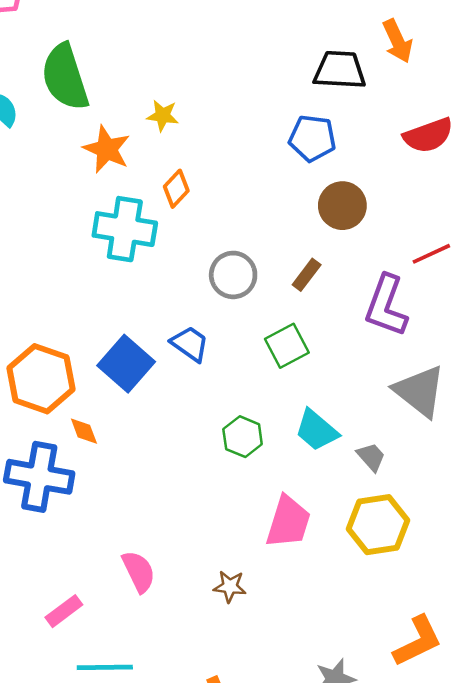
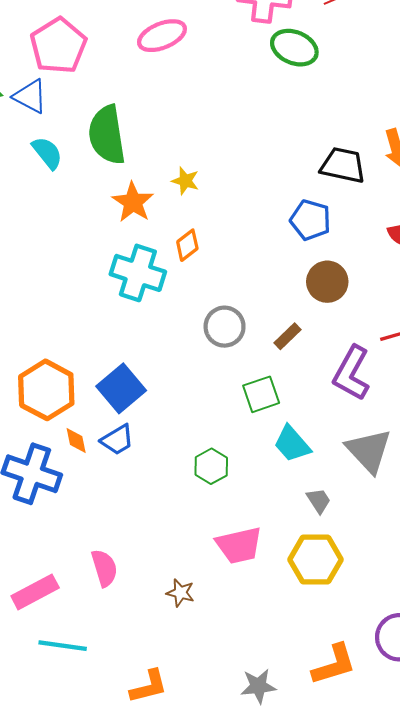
blue trapezoid: (190, 344) -> (117, 440), moved, turned 105
cyan trapezoid: (317, 430) -> (292, 444), moved
pink trapezoid: (288, 522) -> (239, 545), turned 51
pink rectangle: (64, 611) -> (35, 592), size x1.4

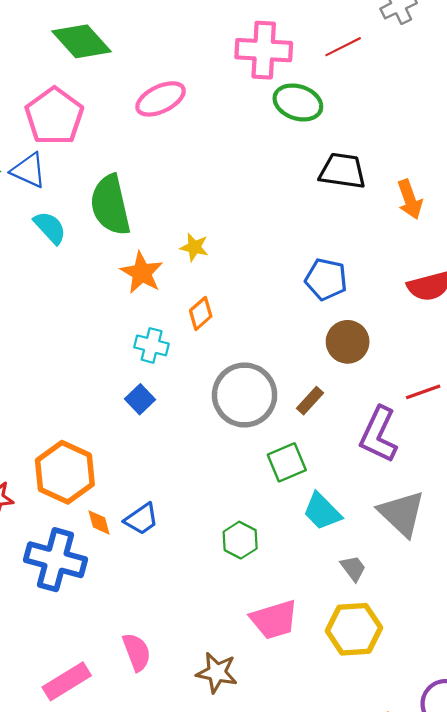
black trapezoid: (343, 165) -> (342, 171), moved
cyan cross: (138, 273) -> (152, 345), size x0.6
gray circle: (225, 327) -> (245, 395), size x1.5
blue square: (121, 388) -> (140, 399), moved, size x0.6
brown star: (180, 593) -> (217, 673), size x1.4

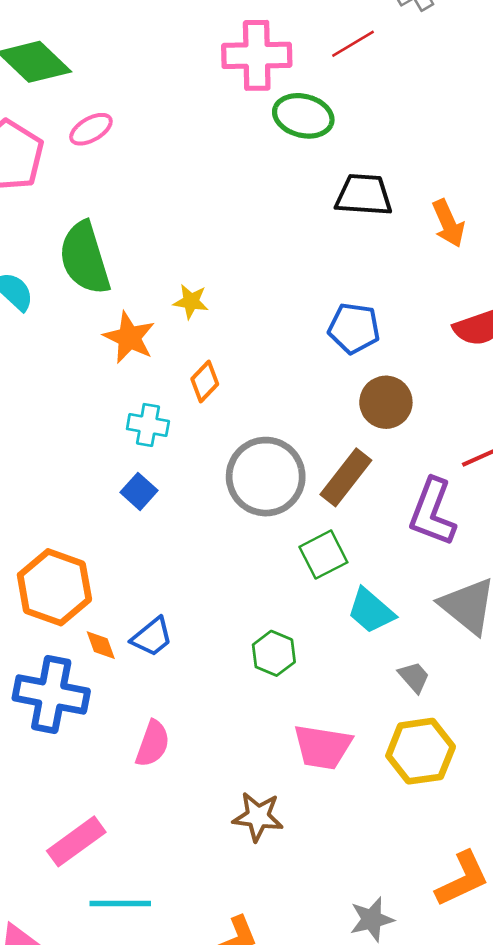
pink ellipse: (161, 99) -> (91, 129), moved, size x0.7
brown rectangle: (310, 401) -> (346, 477), size x1.6
pink trapezoid: (274, 620) -> (323, 747), turned 30
pink semicircle: (137, 652) -> (153, 744), moved, turned 45

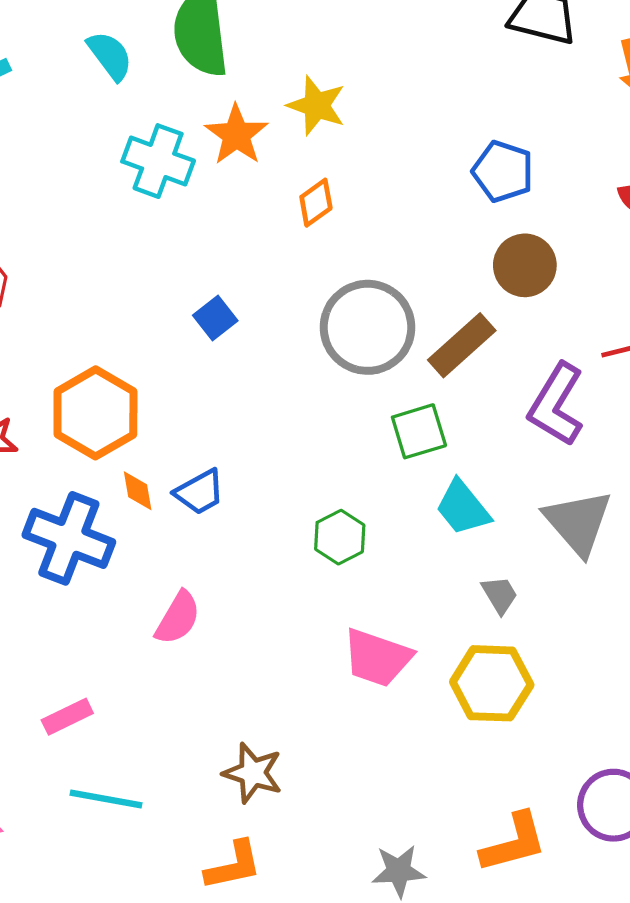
yellow star: (191, 302) -> (317, 106), size x1.4
cyan cross: (148, 425) -> (158, 161), moved, size x1.4
brown star: (258, 817) -> (253, 773), moved
pink rectangle: (76, 841) -> (67, 717), size x0.7

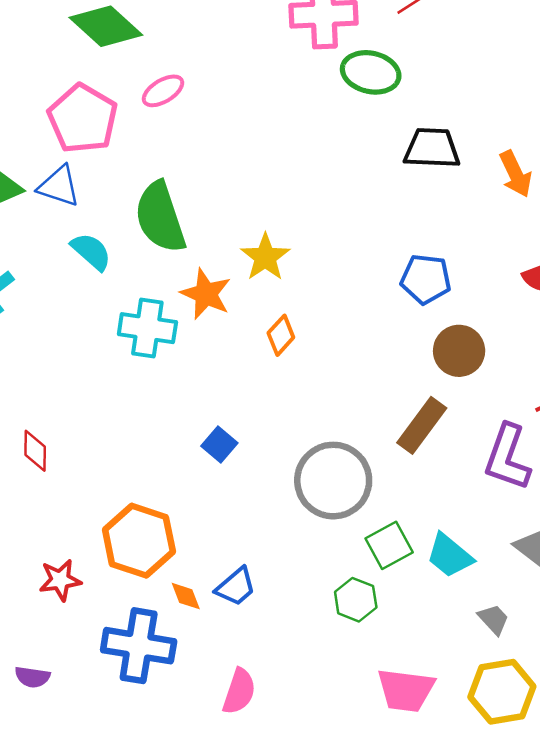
yellow star: (317, 106) -> (265, 257), turned 30
gray circle: (368, 327) -> (333, 481), moved
green square: (419, 431) -> (389, 545), moved

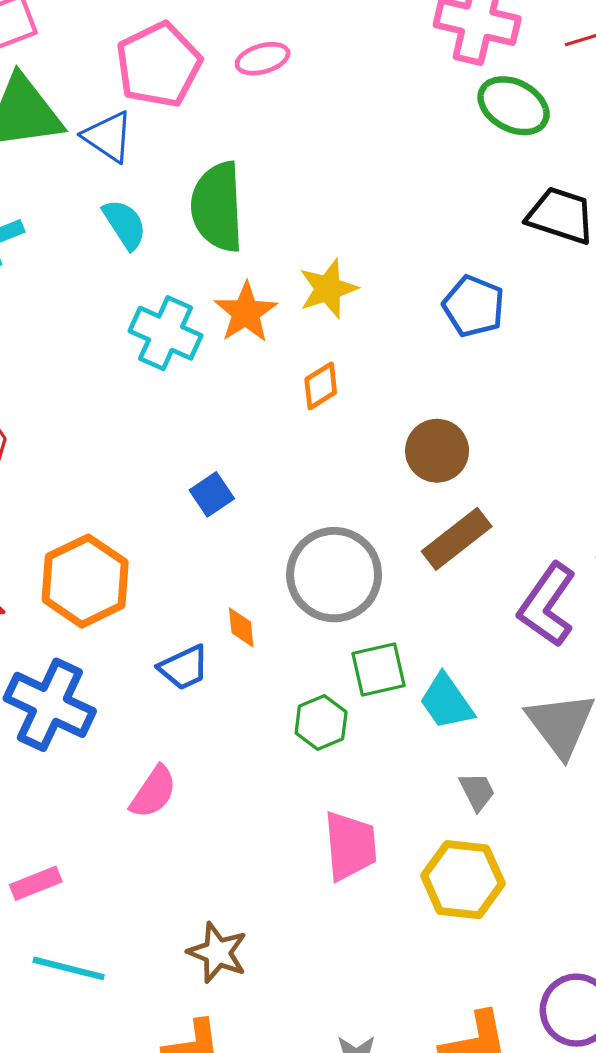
blue pentagon: (426, 279) -> (474, 306), moved
brown circle: (459, 351) -> (437, 451), moved
orange diamond: (186, 596) -> (241, 627), moved
pink trapezoid: (406, 690) -> (350, 846), turned -118

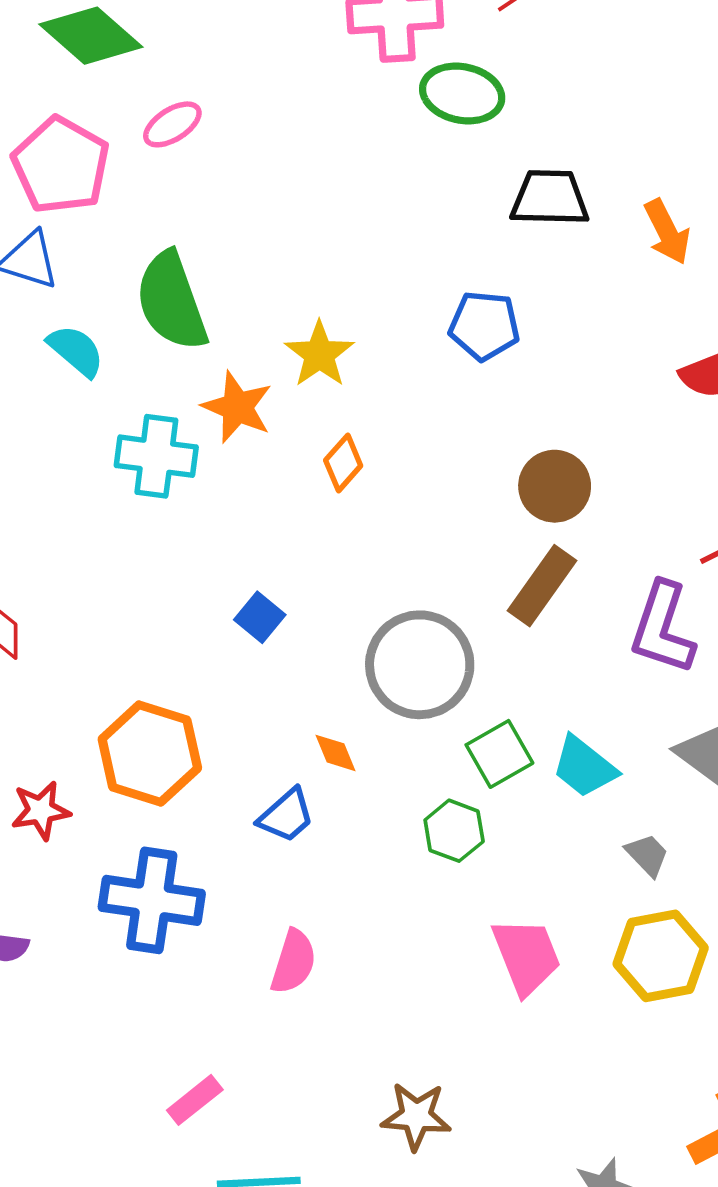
brown circle: (437, 451) -> (555, 486), moved

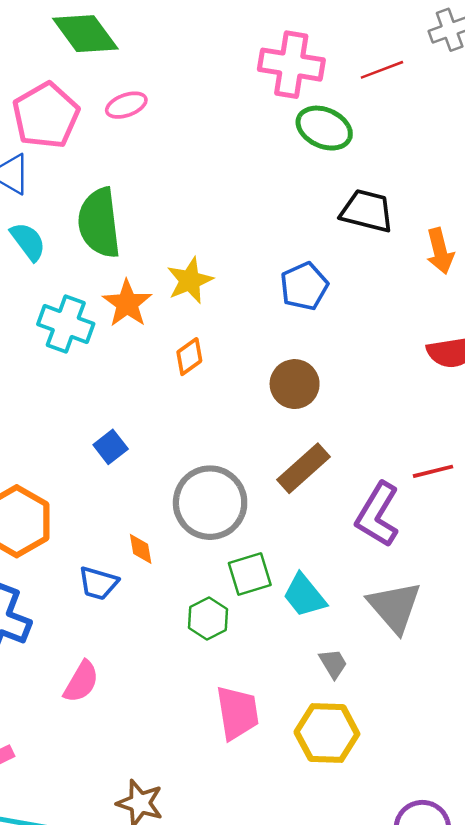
blue pentagon: (484, 326) -> (304, 286), turned 30
brown circle: (555, 486) -> (295, 384), moved
blue trapezoid: (286, 816) -> (98, 583), turned 45

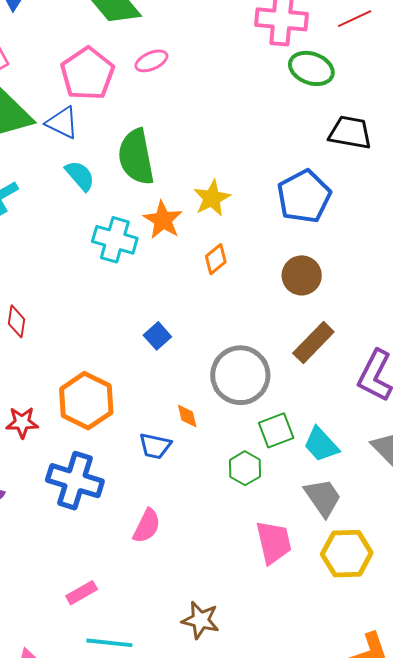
blue pentagon: (304, 286) -> (304, 196), size x1.4
gray trapezoid: (333, 664) -> (323, 498), moved, size x1.6

